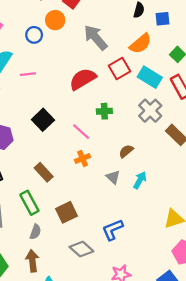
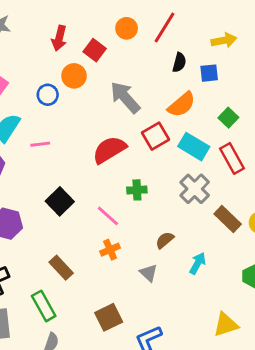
cyan arrow: (140, 180) -> (198, 263), moved
brown square: (66, 212) -> (109, 317), moved

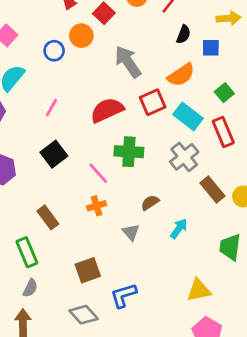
pink line: (40, 144) -> (51, 108), moved, turned -60
green cross: (137, 190) -> (129, 152), size x1.5

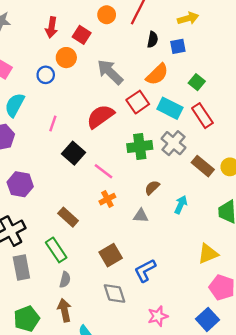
green cross: (129, 152) -> (140, 147), moved
black square: (54, 154) -> (73, 153), moved
gray triangle: (131, 232) -> (141, 216), turned -35
gray diamond: (84, 315) -> (114, 293), turned 35

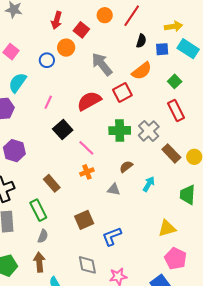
cyan rectangle: (170, 108) -> (188, 49), moved
gray diamond: (114, 293) -> (87, 265), moved

